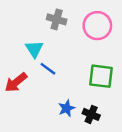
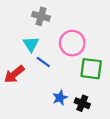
gray cross: (57, 19) -> (41, 16), moved
pink circle: (97, 26) -> (72, 43), moved

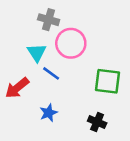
pink circle: (72, 43) -> (71, 43), moved
blue star: (60, 98) -> (49, 113), moved

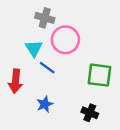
red arrow: (17, 88) -> (16, 81), turned -45

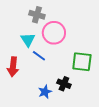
blue star: (45, 104) -> (45, 92), moved
black cross: (90, 113) -> (64, 84), moved

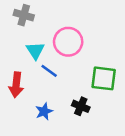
gray cross: (37, 15) -> (24, 15), moved
blue star: (45, 92) -> (44, 111), moved

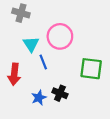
blue line: (49, 71) -> (43, 62), turned 32
black cross: (81, 106) -> (60, 93), moved

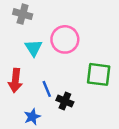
blue line: (43, 62) -> (47, 89), moved
blue star: (39, 98) -> (32, 117), moved

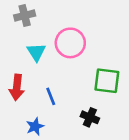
gray cross: (23, 14) -> (25, 15), turned -30
black cross: (65, 101) -> (90, 117), moved

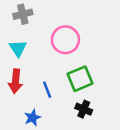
cyan triangle: (36, 52) -> (18, 48), moved
green square: (107, 81) -> (80, 79), moved, turned -30

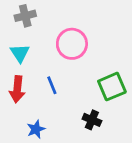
green square: (80, 79) -> (112, 87), moved
blue line: (47, 90) -> (52, 85), moved

